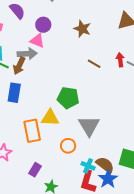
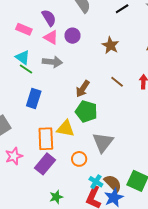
pink triangle: (37, 41) -> (51, 37), moved
brown arrow: (19, 66) -> (83, 89), moved
purple rectangle: (35, 170) -> (45, 164), moved, size x1.5

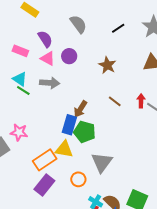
blue rectangle: (34, 98) -> (69, 125), moved
orange rectangle: (46, 139) -> (45, 160), turned 60
pink star: (14, 156) -> (19, 132), moved, turned 30

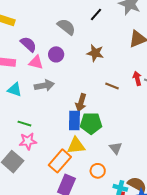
gray semicircle: (78, 24) -> (66, 27), moved
green line: (23, 91) -> (24, 124), moved
gray triangle: (102, 162) -> (116, 148), size x0.6

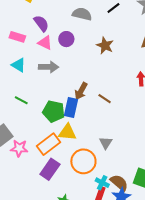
gray semicircle: (66, 27) -> (82, 14), turned -36
brown line: (112, 86) -> (105, 99), moved
green pentagon: (91, 123) -> (54, 111), moved
pink star: (28, 141) -> (19, 148), moved
orange circle: (98, 171) -> (83, 161), size x1.6

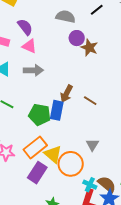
purple circle: (66, 39) -> (77, 38), moved
yellow triangle: (67, 132) -> (53, 154), moved, turned 36

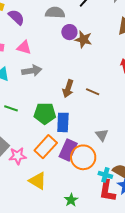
purple semicircle: (25, 27) -> (16, 17), moved
blue rectangle: (57, 110) -> (63, 122), moved
yellow triangle: (53, 154) -> (38, 181), moved
purple rectangle: (37, 173) -> (68, 150), moved

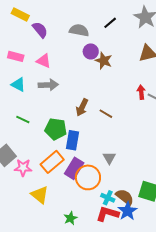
red L-shape: (107, 191) -> (107, 214), turned 90

